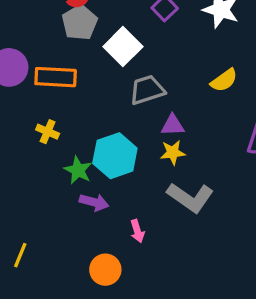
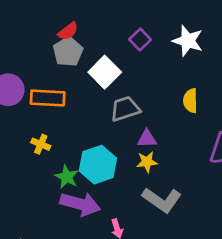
yellow semicircle: (224, 80) -> (190, 101), turned 125
purple arrow: (94, 202) -> (80, 204), size x1.6

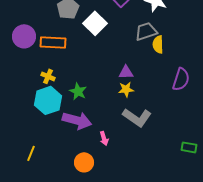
gray trapezoid: (125, 109) -> (146, 31), moved
cyan hexagon: (98, 165) -> (48, 100), moved
green star: (67, 177) -> (78, 91), moved

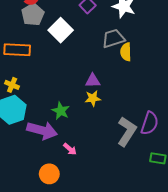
purple semicircle: (181, 79) -> (150, 123), moved
green star: (78, 91) -> (61, 111), moved
gray L-shape: (137, 117) -> (127, 131), moved, turned -92
pink arrow: (104, 138) -> (70, 149), turned -32

